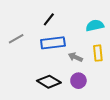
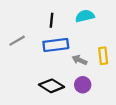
black line: (49, 19) -> (51, 20), turned -32
cyan semicircle: (95, 25) -> (85, 16), moved

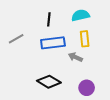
yellow rectangle: (103, 56) -> (85, 39), moved
purple circle: (83, 85) -> (87, 88), moved

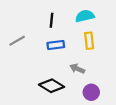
blue rectangle: (53, 43) -> (56, 45), size x0.7
gray arrow: (75, 57) -> (77, 69), moved

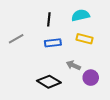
yellow rectangle: (89, 41) -> (85, 39), turned -70
purple circle: (91, 92) -> (91, 78), moved

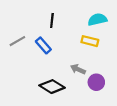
cyan semicircle: (80, 15) -> (97, 19), moved
blue rectangle: (53, 43) -> (43, 45), moved, turned 56

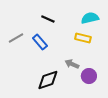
black line: (52, 21) -> (48, 19), turned -72
black diamond: (52, 87) -> (48, 80), turned -50

